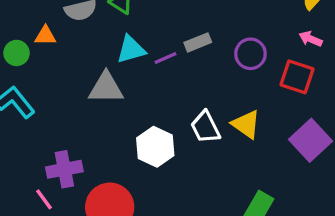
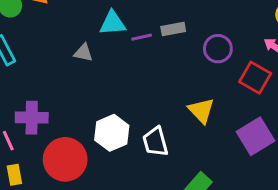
gray triangle: (106, 88) -> (83, 53), size x0.6
white trapezoid: (205, 127) -> (155, 142), moved
white hexagon: (155, 147) -> (112, 133), moved

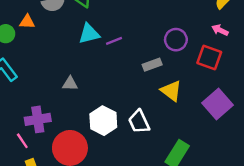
gray rectangle: (173, 29) -> (152, 65), moved
gray triangle: (83, 53) -> (70, 84), moved

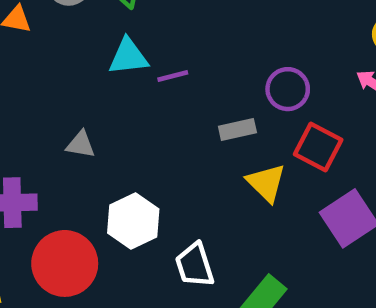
red square: (209, 57) -> (318, 147), moved
white trapezoid: (139, 122) -> (195, 265), moved

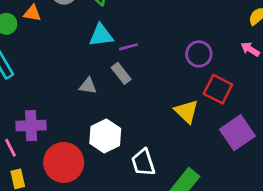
gray rectangle: (237, 129) -> (121, 73), moved, turned 65
gray triangle: (81, 144) -> (88, 86), moved

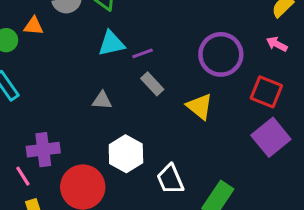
purple circle: (199, 54) -> (221, 54), size x1.5
gray rectangle: (121, 73) -> (152, 84), moved
red square: (218, 89) -> (266, 92), moved
yellow triangle: (186, 111) -> (200, 106), moved

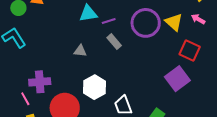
purple circle: (221, 54) -> (146, 23), moved
yellow triangle: (200, 106) -> (174, 22), moved
purple square: (271, 137) -> (177, 79), moved

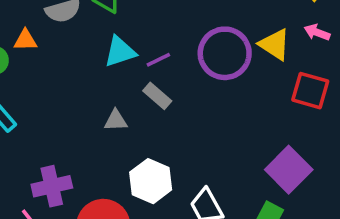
gray rectangle: (114, 42) -> (157, 96), moved
purple square: (177, 79) -> (289, 170), moved

